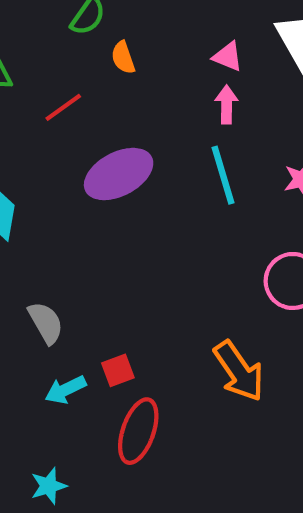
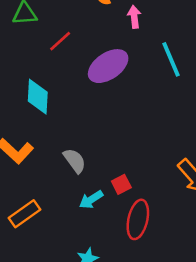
pink arrow: (227, 104) -> (134, 17), moved
red line: (63, 107) -> (60, 41), moved

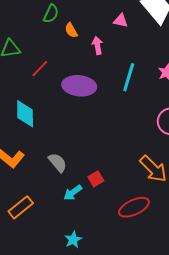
cyan line: (171, 59) -> (129, 77), turned 44
purple ellipse: (108, 66) -> (79, 86), turned 44
red ellipse: (138, 219) -> (134, 207), moved, turned 56

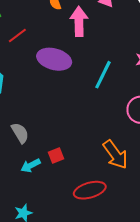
pink arrow: (97, 45) -> (79, 21), size x1.6
cyan line: (129, 77) -> (103, 75), moved

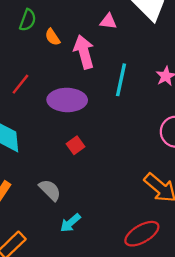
cyan line: (103, 75) -> (121, 80), moved
red square: (56, 155) -> (75, 145), moved

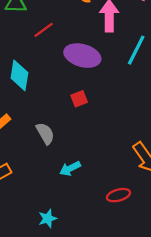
cyan arrow: (70, 223) -> (70, 168), moved
red ellipse: (142, 234) -> (118, 195), size x0.7

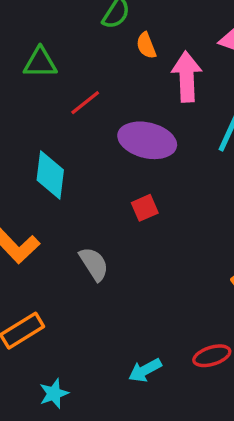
cyan arrow: (70, 168) -> (145, 370), moved
cyan star: (48, 218) -> (54, 393), moved

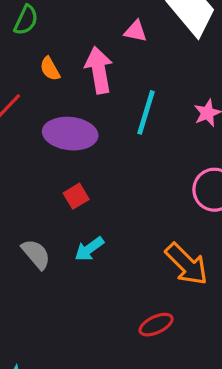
orange semicircle: (146, 45) -> (50, 69), moved
cyan arrow: (145, 370) -> (89, 249), moved

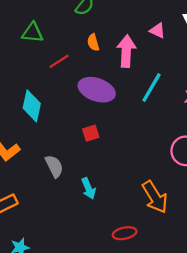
cyan arrow: (89, 249) -> (88, 188), moved, turned -90

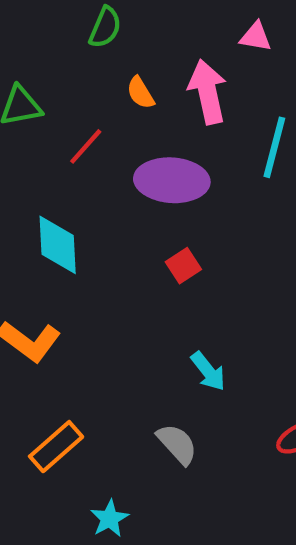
gray semicircle: (54, 166) -> (177, 444), moved

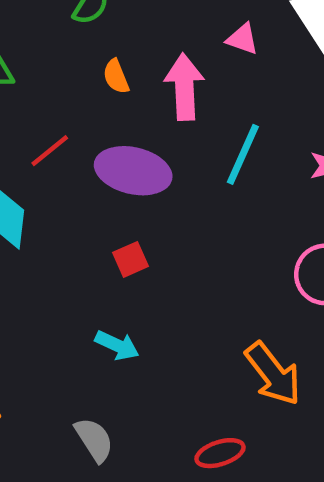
red line: (86, 146) -> (50, 151), moved
cyan arrow: (208, 371) -> (117, 345), moved, turned -36

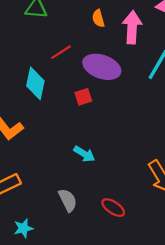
red square: (131, 259) -> (83, 97), moved
red ellipse: (220, 453) -> (113, 208), moved, turned 45

